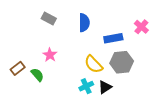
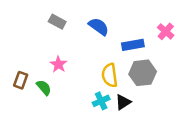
blue semicircle: (84, 23) -> (99, 27), turned -54
yellow semicircle: (94, 64) -> (110, 75), turned 36
brown rectangle: (18, 68) -> (21, 80), turned -32

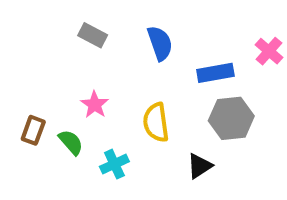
blue semicircle: (99, 27) -> (160, 43), turned 35
yellow semicircle: (110, 75) -> (156, 122), moved
cyan cross: (101, 101) -> (114, 164), moved

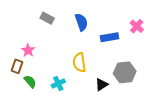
pink star: (95, 105) -> (28, 50), moved
gray hexagon: (231, 118) -> (125, 72), moved
green semicircle: (71, 142) -> (30, 82), moved

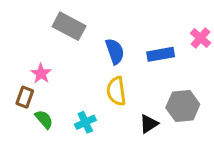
gray rectangle: (47, 18) -> (69, 26), size x1.5
blue semicircle: (81, 22) -> (115, 51), moved

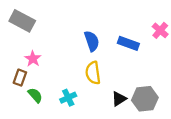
gray rectangle: (69, 26) -> (22, 21), moved
blue rectangle: (161, 54) -> (128, 43), turned 30
gray hexagon: (183, 106) -> (145, 99), moved

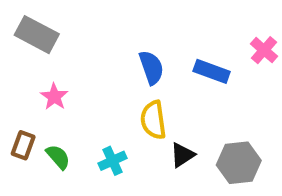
brown rectangle: (20, 78) -> (23, 145), moved
black triangle: (119, 99) -> (182, 155), moved

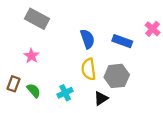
gray rectangle: (37, 35) -> (37, 19), moved
black triangle: (182, 155) -> (101, 98), moved
gray hexagon: (239, 163) -> (117, 76), moved

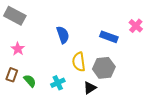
gray rectangle: (37, 19) -> (15, 16), moved
blue semicircle: (87, 39) -> (63, 35), moved
pink star: (31, 56) -> (18, 49), moved

